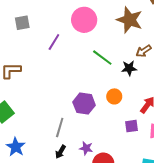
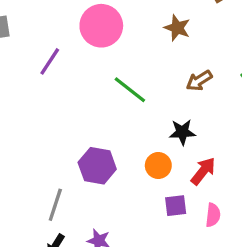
brown star: (130, 20) -> (177, 28), size x0.6
black star: (129, 68) -> (182, 132), moved
orange circle: (114, 96) -> (158, 165), moved

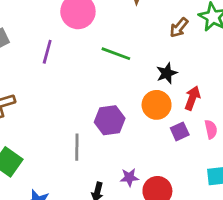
brown arrow: (199, 81) -> (179, 28), moved
orange circle: (158, 165) -> (157, 105), size x1.4
gray line: (55, 205) -> (77, 147), moved

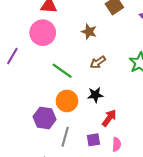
brown arrow: (179, 28) -> (98, 62), moved
orange circle: (157, 105) -> (67, 101), moved
gray line: (77, 147) -> (65, 137), moved

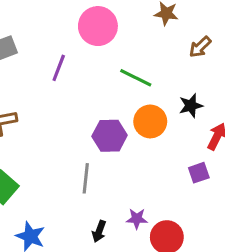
brown arrow: (98, 62) -> (200, 47), moved
purple hexagon: (45, 118) -> (110, 136), moved
gray line: (65, 137) -> (86, 178), moved

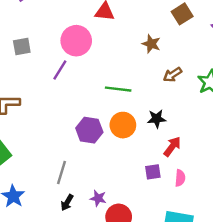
pink circle: (98, 26) -> (76, 41), moved
green line: (136, 78) -> (118, 89), turned -30
gray line: (86, 178) -> (62, 173), moved

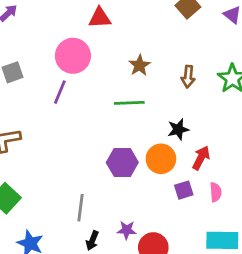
brown star: (151, 44) -> (139, 65), moved, turned 30
brown arrow: (172, 75) -> (188, 77), turned -42
orange circle: (123, 125) -> (161, 159), moved
purple hexagon: (89, 130) -> (122, 162), moved

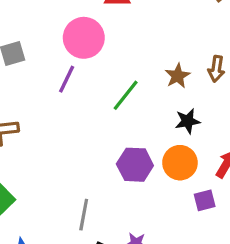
brown star: (139, 65) -> (178, 76), moved
green line: (129, 103) -> (126, 95), moved, turned -52
black star: (178, 129) -> (188, 121), moved

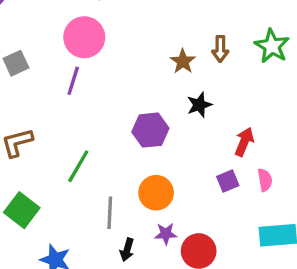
green line: (126, 95) -> (78, 166), moved
orange circle: (180, 163) -> (156, 193), moved
purple hexagon: (135, 165) -> (150, 130), moved

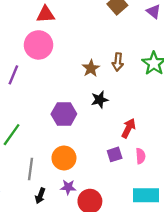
pink circle: (84, 37) -> (38, 45), moved

